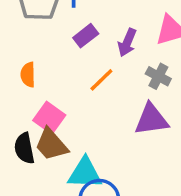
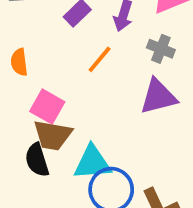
brown trapezoid: (51, 144) -> (53, 135), turned -33
black semicircle: (24, 148) -> (37, 160), moved

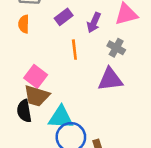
orange line: (100, 59) -> (74, 50), turned -54
orange semicircle: (19, 62) -> (24, 24), moved

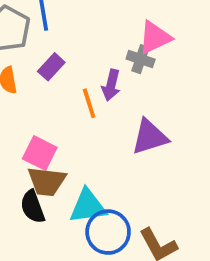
purple rectangle: (64, 17) -> (51, 67), moved
purple arrow: (94, 23) -> (111, 85), moved
gray cross: (116, 48) -> (141, 59), moved

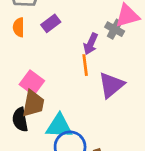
orange line: (89, 103) -> (85, 65), moved
purple triangle: (150, 137) -> (111, 85), turned -32
brown trapezoid: (47, 181) -> (33, 103), turned -96

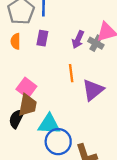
purple rectangle: (51, 23) -> (42, 38), turned -42
purple arrow: (91, 44) -> (78, 40), moved
black semicircle: (20, 120) -> (16, 119), turned 36

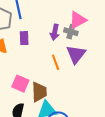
purple triangle: (93, 90) -> (76, 54), moved
brown trapezoid: (28, 105) -> (39, 92), moved

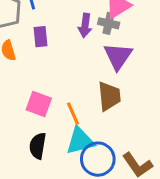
orange line: (56, 62) -> (73, 114), moved
brown trapezoid: (39, 92) -> (109, 96), moved

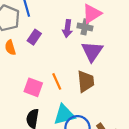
purple rectangle: (41, 37) -> (34, 37), turned 40
orange line: (73, 114) -> (57, 81), moved

